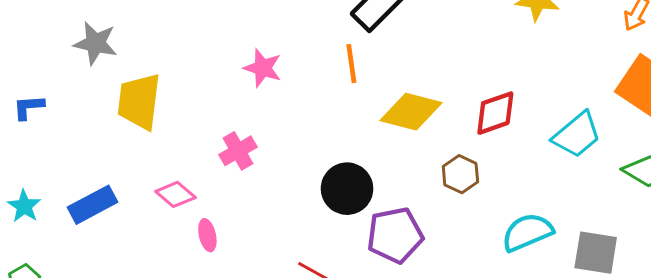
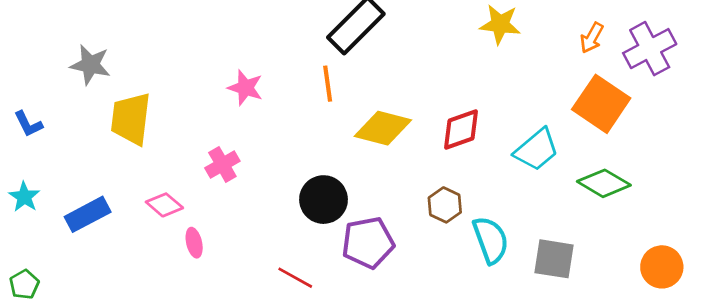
blue L-shape: (29, 107) -> (28, 124), turned -112
brown hexagon: (460, 174) -> (445, 205), moved
cyan star: (24, 206) -> (24, 197), moved
cyan semicircle: (527, 232) -> (491, 240), turned 93

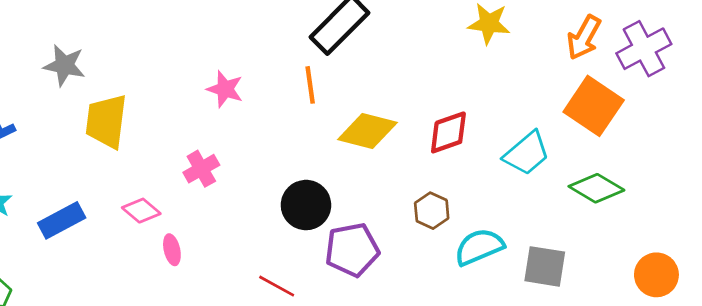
orange arrow: (592, 38) -> (584, 37), size x1.4
cyan semicircle: (491, 240) -> (479, 247), turned -93

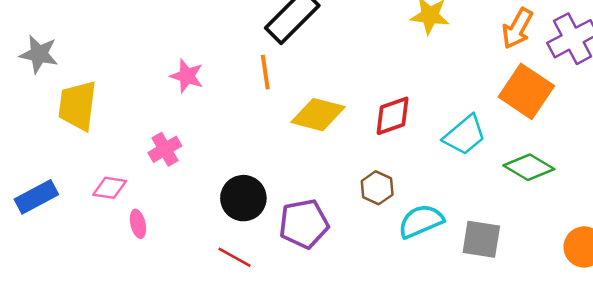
black circle: (306, 205) -> (243, 198), moved
pink diamond: (141, 211) -> (110, 188), turned -32

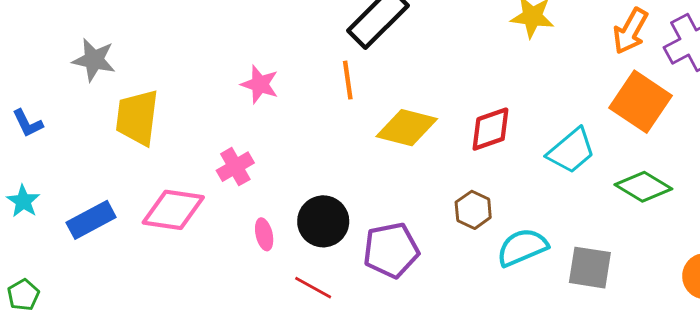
pink diamond: (110, 188) -> (173, 210), size x1.6
pink ellipse: (138, 224) -> (264, 234), moved

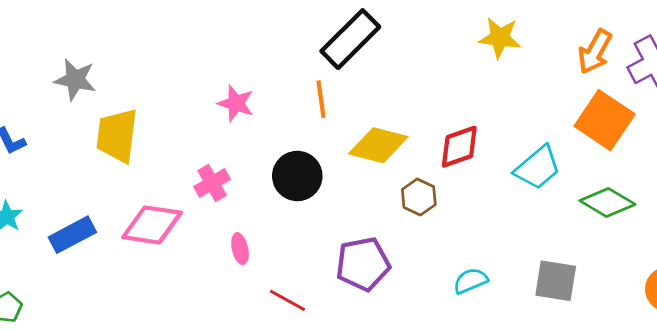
brown hexagon: (473, 210) -> (419, 197), moved
black circle: (323, 221) -> (297, 176), moved
cyan semicircle: (522, 247) -> (470, 281), moved, size x0.7

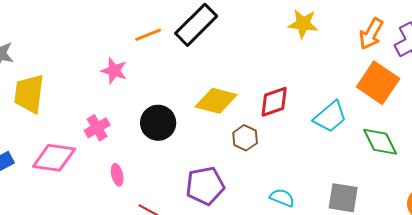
orange line: (321, 99) -> (148, 35), moved, turned 76
green diamond: (607, 203) -> (380, 142), turned 33
cyan semicircle: (470, 281) -> (282, 198), turned 45

